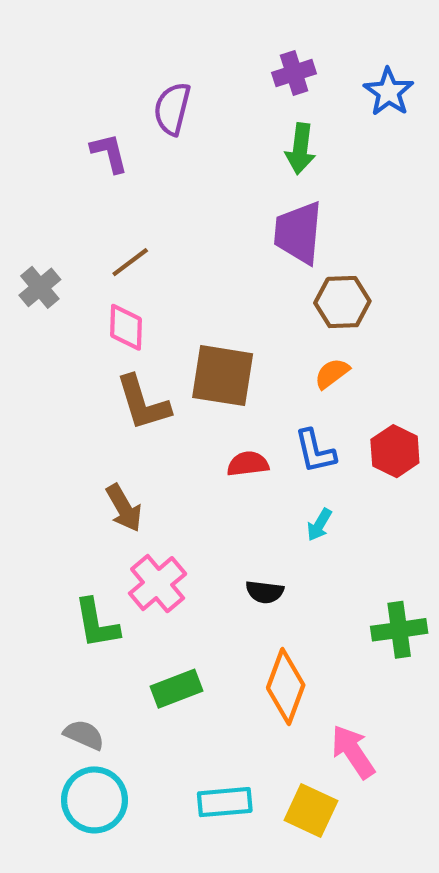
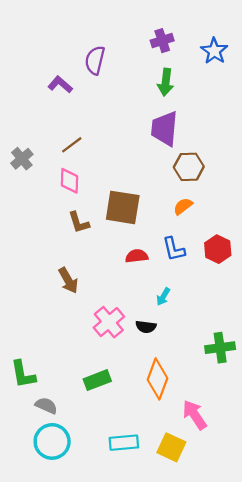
purple L-shape: (109, 153) -> (60, 85), turned -35
brown L-shape: (143, 403) -> (79, 222), size x0.7
cyan arrow: (319, 525) -> (163, 297), moved
pink cross: (158, 584) -> (109, 322), moved
green L-shape: (97, 623) -> (23, 374), moved

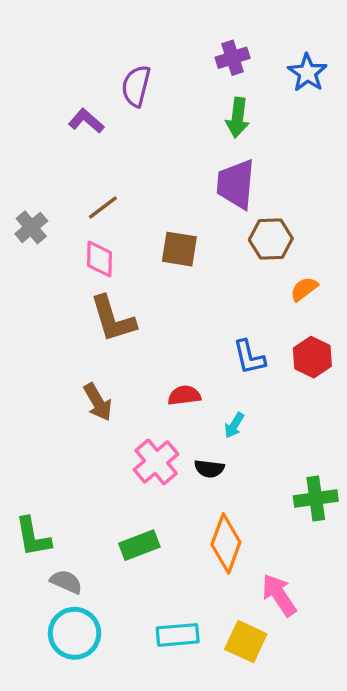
orange semicircle: (183, 206) -> (304, 289), moved
brown square: (123, 207) -> (179, 249), moved, size x0.7
brown L-shape: (79, 222) -> (113, 319), size x1.5
red semicircle: (137, 256) -> (184, 395), moved

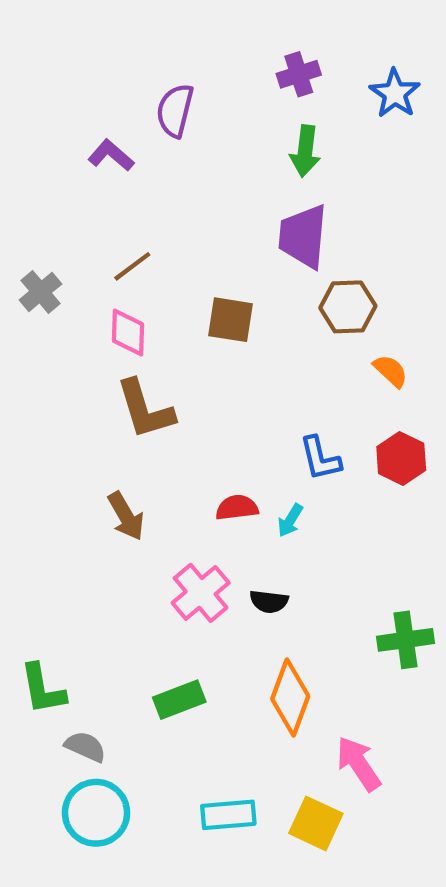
orange semicircle: (304, 289) -> (391, 371), turned 80
cyan arrow: (234, 425) -> (290, 520), moved

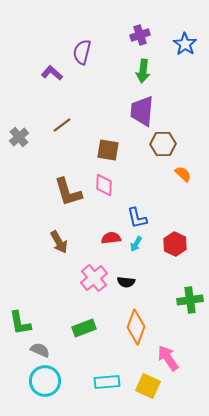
pink diamond: (128, 333) -> (104, 185), moved
blue L-shape: (320, 458) -> (137, 218), moved
red hexagon: (401, 458) -> (175, 244), moved

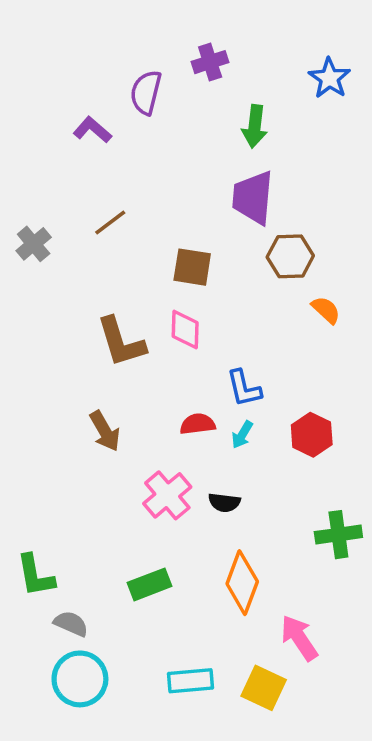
purple cross: (140, 35) -> (210, 62), moved

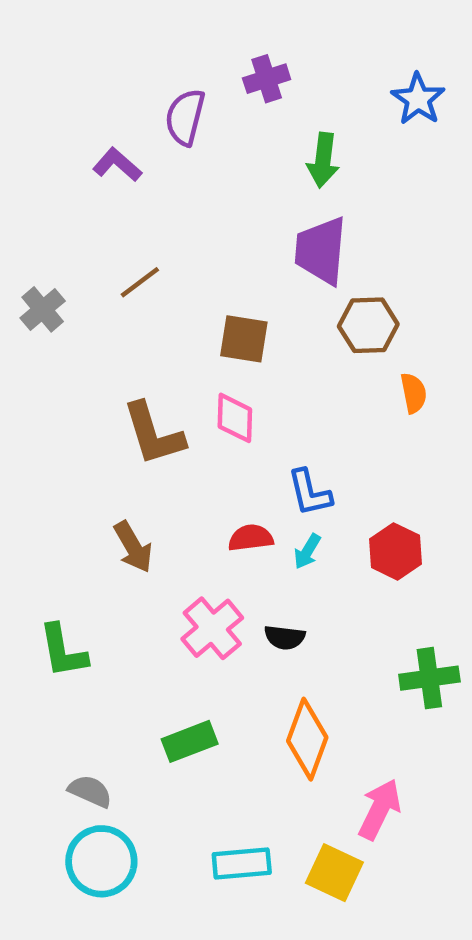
orange semicircle: (326, 310) -> (414, 393), turned 36
green L-shape: (35, 576) -> (63, 651), moved
pink arrow: (299, 638) -> (380, 809), turned 60

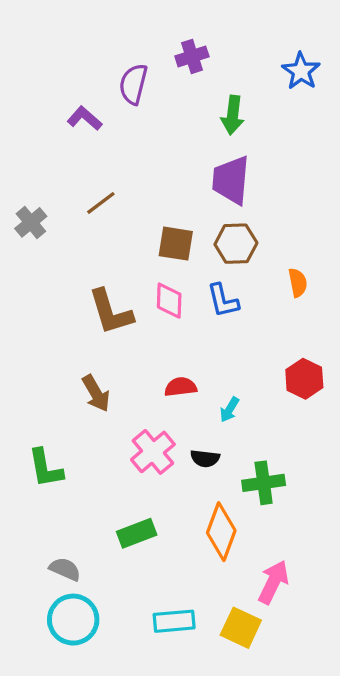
brown hexagon: (368, 325) -> (236, 244), moved
blue L-shape: (310, 493) -> (223, 301), moved
cyan arrow: (307, 551) -> (229, 410), moved
red hexagon: (395, 551) -> (304, 379), moved
green cross: (429, 678) -> (264, 483), moved

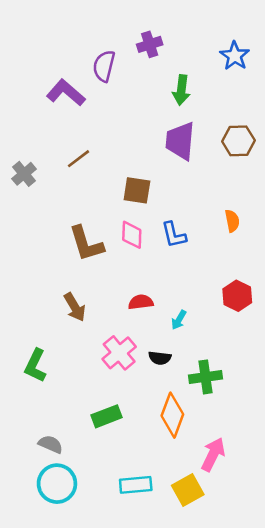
purple L-shape: (85, 118) -> (66, 93), size x1.4
brown hexagon: (236, 244) -> (238, 141), moved
green L-shape: (45, 468) -> (35, 366), turned 36
yellow square: (241, 628) -> (188, 490), turned 36

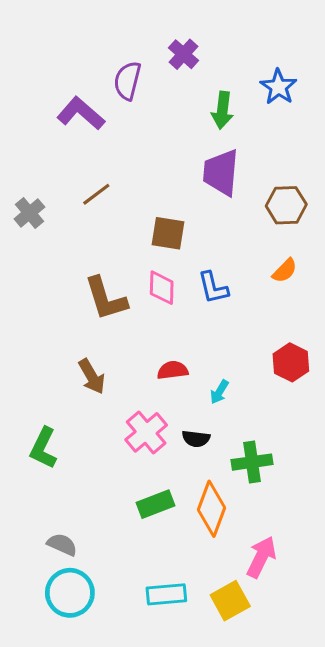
purple cross: (150, 44) -> (184, 54), turned -30
blue star: (235, 56) -> (278, 87), moved
brown hexagon: (238, 141) -> (286, 205), moved
orange semicircle: (232, 221) -> (285, 271), turned 55
green rectangle: (106, 416) -> (155, 504), moved

